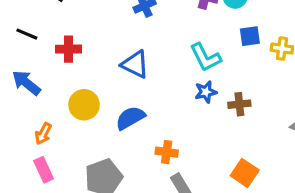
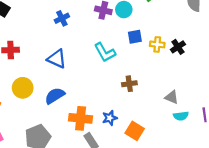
blue star: (206, 92) -> (110, 118), moved
orange cross: (167, 152) -> (81, 118), size x1.5

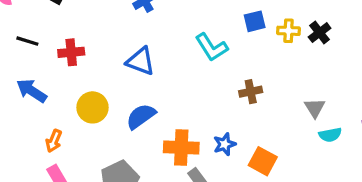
gray triangle: (172, 97) -> (315, 108), turned 40

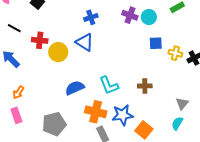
cyan L-shape: (212, 47) -> (109, 85), moved
blue triangle: (141, 61) -> (85, 42), moved
yellow circle: (93, 107) -> (58, 52), moved
cyan semicircle: (330, 135) -> (177, 123), moved, turned 120
blue star: (225, 144) -> (123, 115), size x1.5

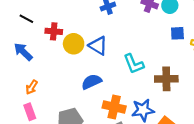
blue triangle: (85, 42) -> (98, 46), moved
cyan L-shape: (109, 85) -> (134, 64), moved
brown cross: (145, 86) -> (166, 79), size x1.5

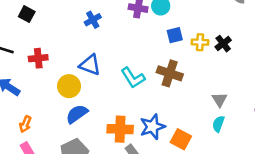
yellow circle: (74, 44) -> (69, 86), moved
brown cross: (166, 79) -> (170, 73), moved, turned 30
blue semicircle: (92, 82) -> (77, 114), moved

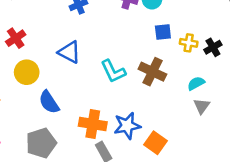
red cross: (38, 58) -> (16, 38), turned -36
yellow circle: (69, 86) -> (27, 72), moved
blue semicircle: (77, 114) -> (49, 102), turned -95
cyan semicircle: (218, 124) -> (196, 83), moved, turned 35

